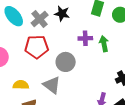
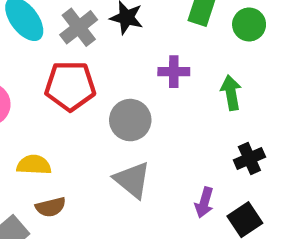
green arrow: (104, 44) -> (231, 93), moved
gray triangle: (52, 85) -> (132, 180), moved

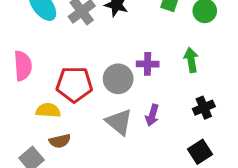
purple cross: (174, 72) -> (148, 64), moved
red pentagon: (70, 86) -> (74, 84), moved
purple arrow: (204, 202) -> (152, 115), moved

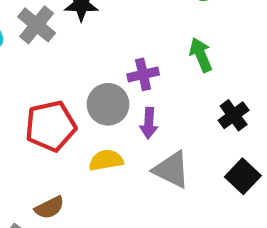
yellow semicircle: (48, 110) -> (106, 160), moved
purple arrow: (152, 115) -> (149, 123), moved
gray triangle: (119, 122) -> (171, 170), moved

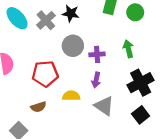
gray circle: (108, 104) -> (73, 46), moved
black cross: (234, 115) -> (141, 83), size x1.6
brown semicircle: (49, 208) -> (38, 107), moved

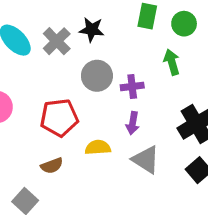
green arrow: (128, 49) -> (172, 62), moved

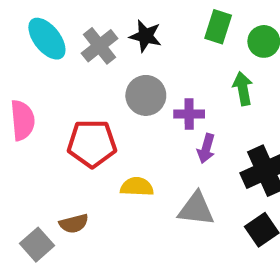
purple arrow: (133, 123) -> (206, 148), moved
gray triangle: (146, 160) -> (196, 209), turned -32
brown semicircle: (52, 166) -> (74, 224), moved

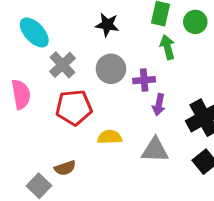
gray cross: (99, 46) -> (62, 65), moved
green arrow: (243, 89) -> (167, 47), moved

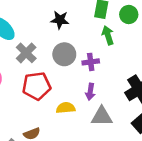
purple arrow: (159, 105) -> (90, 92), moved

